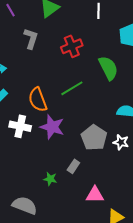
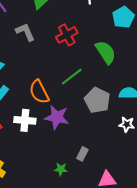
gray L-shape: (31, 38) -> (25, 32), turned -35
gray pentagon: (94, 138) -> (97, 100), moved

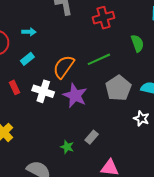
green semicircle: (106, 52) -> (137, 43), size x0.7
orange semicircle: (39, 92) -> (64, 67), turned 50

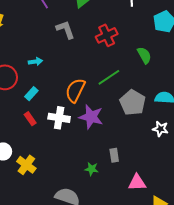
cyan rectangle: (27, 59) -> (31, 94), moved
gray rectangle: (92, 137) -> (114, 155), turned -40

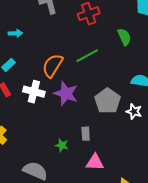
gray pentagon: (133, 103) -> (108, 101), moved
pink triangle: (137, 183) -> (95, 162), moved

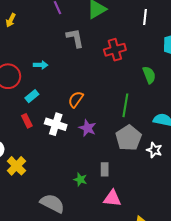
green line: (87, 56) -> (125, 105), moved, turned -55
orange semicircle: (53, 66) -> (76, 99), size x0.7
purple star: (66, 93) -> (87, 128), size x0.7

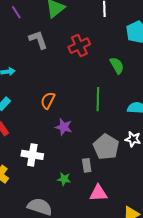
white cross: (56, 124) -> (32, 155), moved
gray pentagon: (129, 138) -> (106, 147), moved

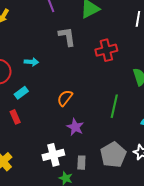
white cross: (32, 155) -> (53, 155), moved, turned -35
gray rectangle: (87, 165) -> (81, 163), moved

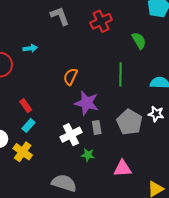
cyan rectangle: (21, 93) -> (29, 125), moved
purple star: (75, 127) -> (87, 103), size x1.4
gray rectangle: (81, 163) -> (97, 128), moved

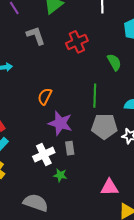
gray pentagon: (129, 122) -> (104, 126), moved, turned -30
pink triangle: (123, 168) -> (109, 187), moved

